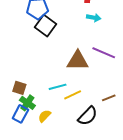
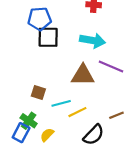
cyan arrow: (94, 18) -> (93, 41), moved, size x1.6
black square: (45, 26) -> (48, 37), turned -35
brown square: (19, 88) -> (38, 93), moved

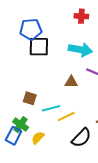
brown triangle: (83, 75) -> (71, 82), size x0.6

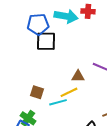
cyan arrow: (80, 50) -> (66, 16), moved
yellow line: (66, 116) -> (69, 92), moved

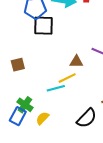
brown square: (37, 92) -> (18, 65), moved, turned -32

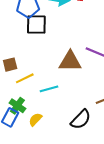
brown triangle: (76, 62) -> (70, 61), size x1.6
yellow line: (67, 78) -> (25, 78), moved

